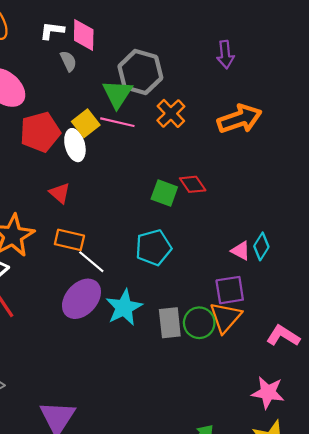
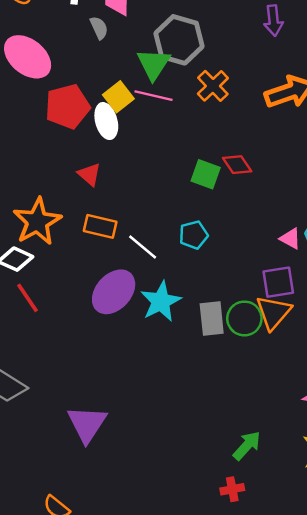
cyan pentagon: (153, 248) -> (194, 235), size x0.7
white line: (91, 262) -> (143, 247), moved

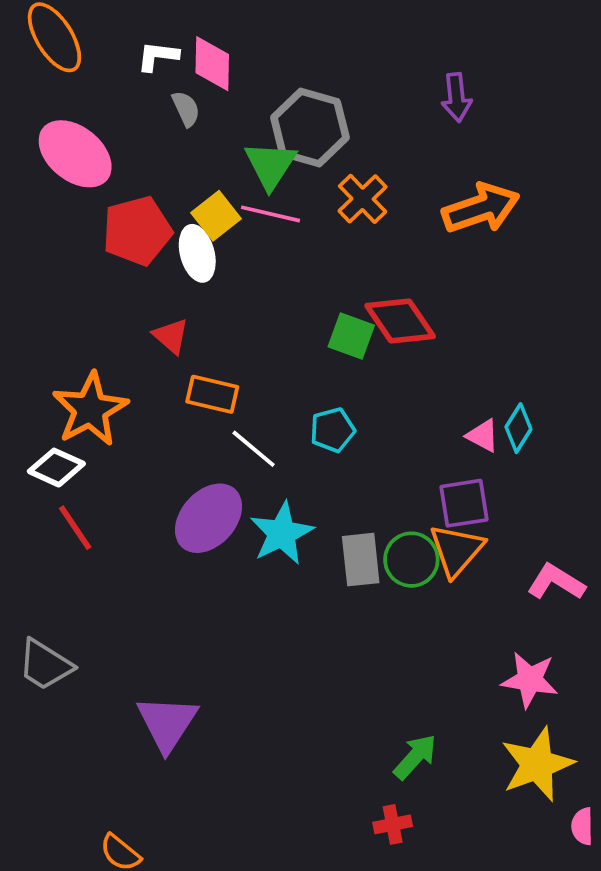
red diamond: (237, 165) -> (400, 321), size x1.5
orange rectangle: (100, 226) -> (212, 394), moved

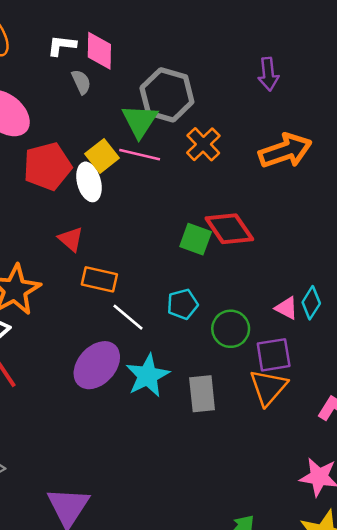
green circle: (411, 560) -> (231, 329), moved

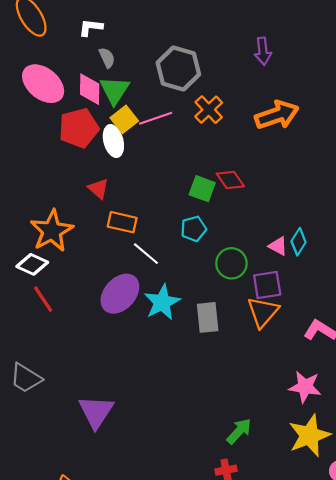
pink diamond: (99, 51) -> (90, 89), moved
green triangle: (140, 121) -> (115, 90), moved
pink line: (140, 155) -> (156, 118), turned -32
red diamond: (229, 229) -> (230, 180), size x0.7
cyan pentagon: (183, 304) -> (194, 229), moved

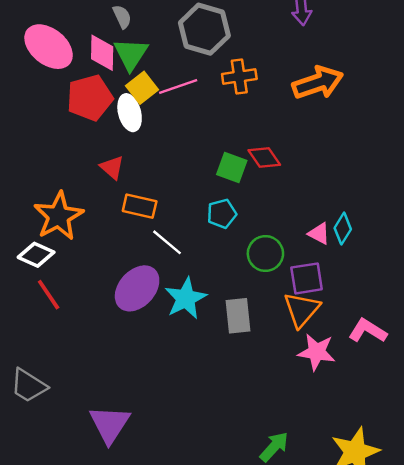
orange cross: (209, 110) -> (239, 77), turned 36
pink star: (305, 387) -> (317, 352), moved

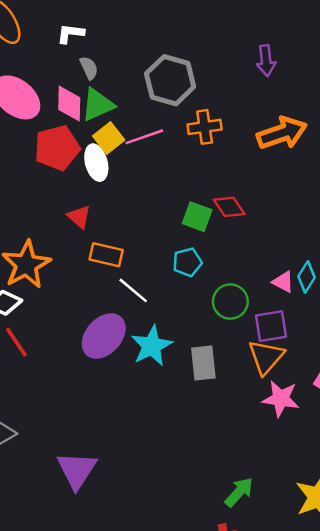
green triangle: (131, 54) -> (98, 105), turned 33

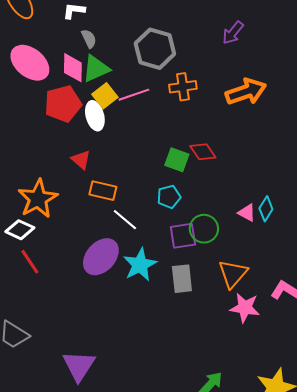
purple arrow: (266, 61) -> (233, 33), turned 45
purple square: (271, 326) -> (183, 236), moved

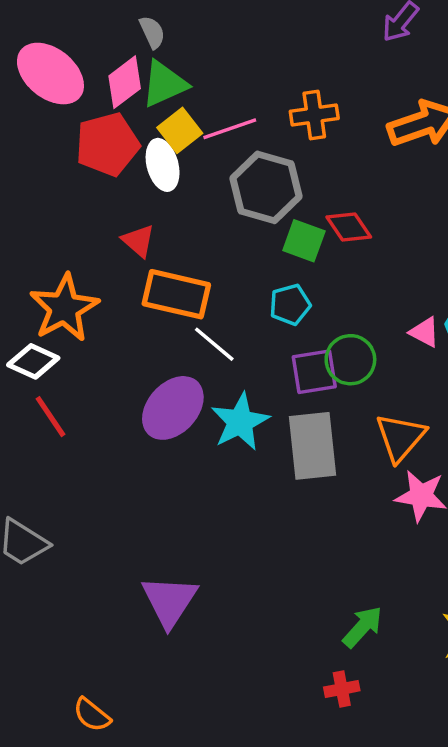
gray hexagon: (155, 49) -> (266, 187), moved
pink diamond: (73, 68) -> (125, 82), turned 52
orange rectangle: (103, 191) -> (176, 294), size x1.4
gray rectangle: (182, 279) -> (312, 446), size x1.4
purple triangle: (79, 366) -> (169, 601), moved

